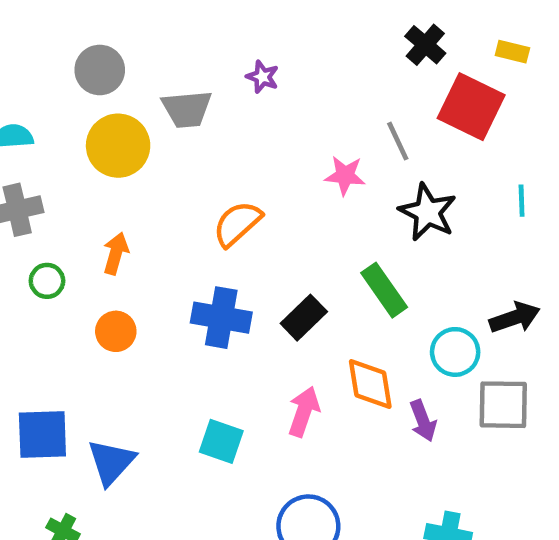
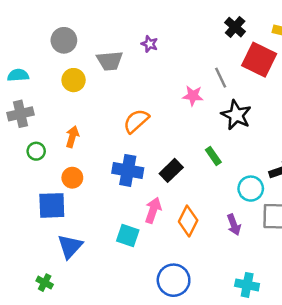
yellow circle: (118, 146) -> (74, 80), size x0.7
green rectangle: (384, 290) -> (213, 156), size x0.7
orange diamond: (370, 384) -> (188, 221), moved, turned 36
pink arrow: (304, 412) -> (153, 210), moved
blue square: (42, 435) -> (52, 205), moved

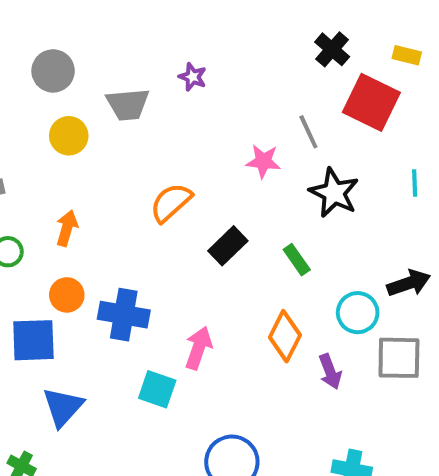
blue cross: (128, 170) -> (124, 315), moved
black rectangle: (171, 170) -> (228, 246), moved
orange diamond: (188, 221) -> (285, 336), moved

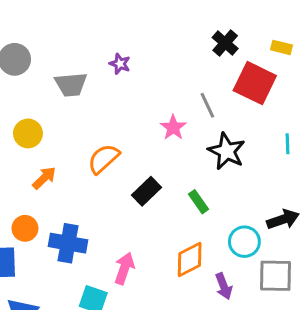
yellow circle: (69, 136) -> (28, 133), moved
pink star: (263, 161) -> (173, 128), turned 30
orange arrow: (67, 228) -> (44, 178), moved, turned 30
orange diamond: (285, 336) -> (190, 259), turned 36

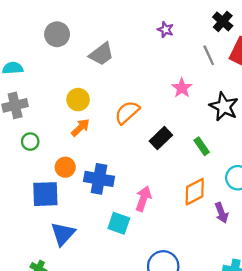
purple star: (120, 64) -> (166, 30), moved
gray trapezoid: (71, 85) -> (101, 54), turned -32
gray line: (207, 105) -> (209, 55), moved
yellow circle: (28, 133) -> (78, 100), moved

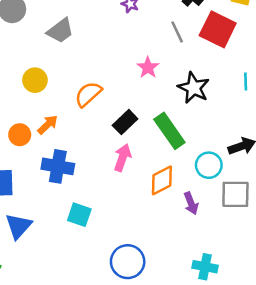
orange arrow: (80, 128) -> (48, 125), moved
green rectangle: (202, 146) -> (169, 131), size x1.8
orange circle: (65, 167) -> (20, 135), moved
pink arrow: (143, 199) -> (123, 158), moved

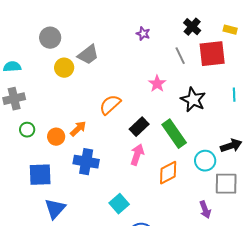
red square: (218, 29) -> (212, 54), turned -32
yellow circle: (35, 80) -> (64, 68), moved
purple arrow: (191, 203) -> (205, 210), moved
cyan square: (79, 215) -> (119, 204), moved, turned 30

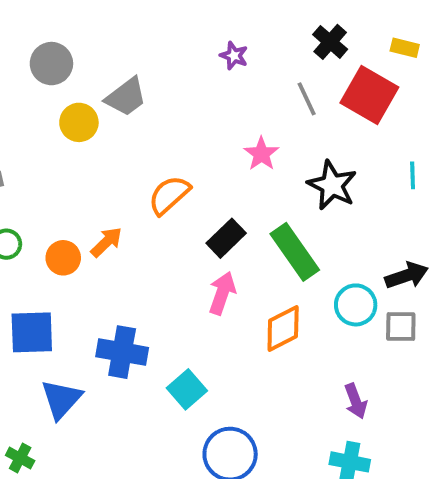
red square: (212, 54) -> (369, 95), turned 36
blue cross: (86, 162) -> (122, 352), moved
gray square: (226, 184) -> (401, 327), moved, size x0.7

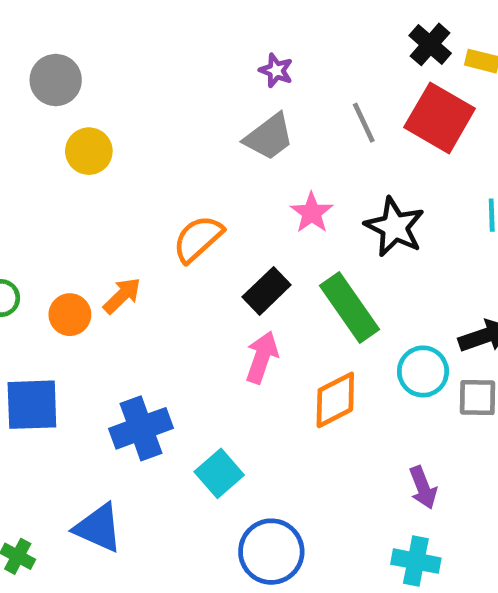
black cross: (330, 42) -> (430, 44), moved
gray trapezoid: (126, 97) -> (269, 137), moved
pink star: (261, 154) -> (312, 213), moved
blue cross: (122, 352) -> (141, 428), turned -30
blue triangle: (61, 399) -> (98, 528), moved, turned -48

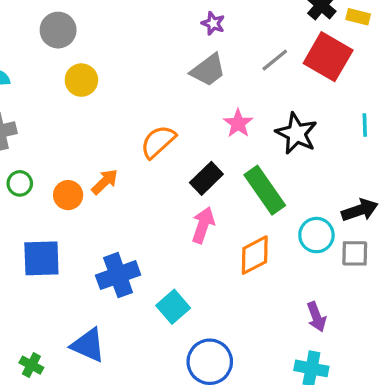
gray line: (364, 123) -> (275, 60), turned 76

